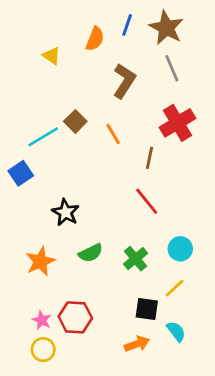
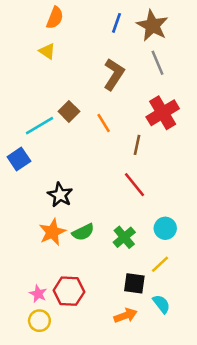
orange semicircle: (95, 39) -> (55, 18), moved
orange star: (40, 261) -> (52, 232), moved

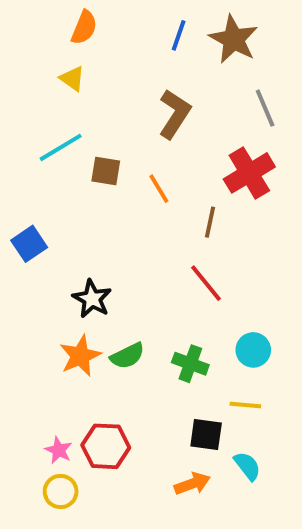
gray line: (158, 63) -> (265, 108), moved
brown square: (69, 111) -> (106, 171), turned -36
cyan line: (39, 126) -> (61, 147), moved
green cross: (124, 237) -> (190, 364), turned -30
yellow line: (160, 264) -> (245, 405), turned 48

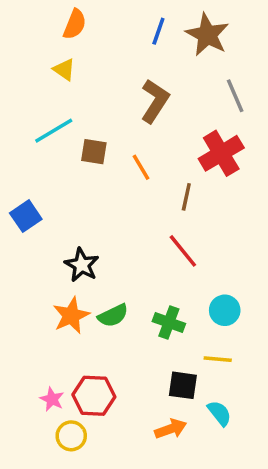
yellow circle: (61, 491) -> (71, 436), moved

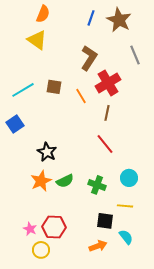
yellow triangle: (64, 70) -> (37, 40), size x1.5
cyan line: (54, 131) -> (23, 90), moved
red cross: (221, 153) -> (108, 83), moved

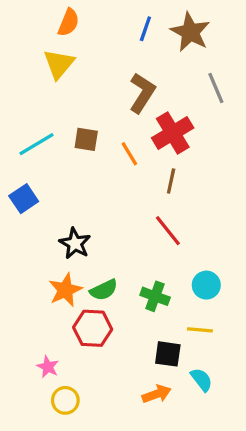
yellow triangle: (37, 40) -> (59, 64), turned 35
red hexagon: (54, 227) -> (93, 328), moved

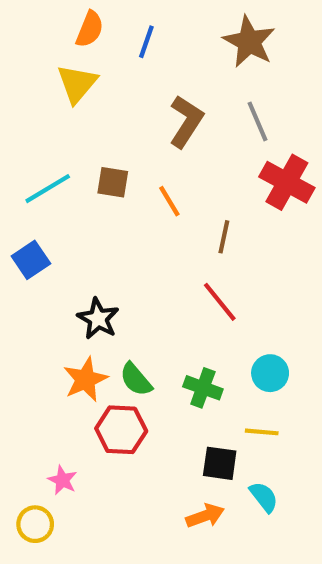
blue line: (145, 29) -> (146, 42), moved
gray line: (216, 88) -> (257, 121), moved
red cross: (173, 133) -> (287, 182), moved, turned -30
green semicircle: (104, 290) -> (136, 379), turned 76
yellow circle: (65, 400) -> (35, 524), moved

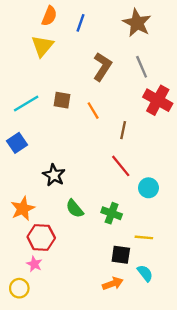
cyan circle: (270, 373) -> (148, 188), moved
orange star: (85, 379) -> (23, 209), moved
red hexagon: (121, 430) -> (41, 237), moved

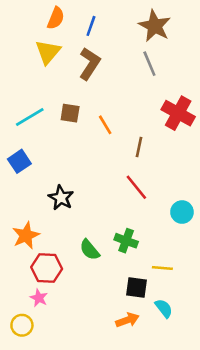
brown L-shape: (102, 67) -> (90, 64), moved
gray line: (142, 67) -> (149, 64), moved
cyan circle: (148, 188) -> (182, 212), moved
green semicircle: (75, 209) -> (90, 250), moved

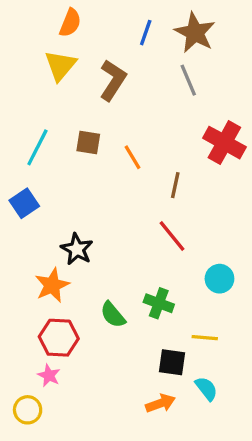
blue line: (91, 26) -> (146, 33), moved
cyan line: (30, 117) -> (37, 147), turned -32
cyan circle: (182, 212) -> (219, 279), moved
orange star: (26, 235) -> (52, 285), moved

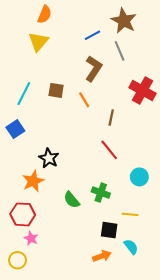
blue line: (146, 33) -> (92, 35), moved, turned 42
brown L-shape: (113, 80) -> (94, 69), moved
red hexagon: (59, 338) -> (23, 214), moved

